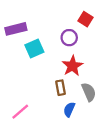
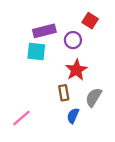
purple rectangle: (16, 29) -> (44, 31), moved
cyan square: (34, 49) -> (36, 52), turned 30
gray semicircle: (89, 92) -> (94, 97), turned -126

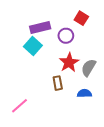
cyan square: (36, 52) -> (33, 46), turned 36
gray semicircle: (94, 97) -> (89, 68), moved
blue semicircle: (73, 116) -> (84, 93), moved, turned 64

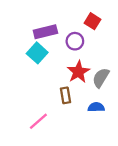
pink line: (20, 106) -> (38, 121), moved

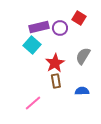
purple circle: (75, 41) -> (60, 28), moved
red star: (78, 72) -> (55, 63), moved
gray semicircle: (101, 78) -> (83, 56), moved

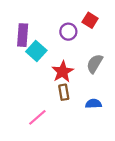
purple rectangle: (39, 27) -> (23, 35), moved, turned -72

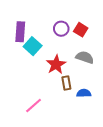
red square: (90, 20) -> (81, 30), moved
gray semicircle: (95, 64) -> (85, 57), turned 78
brown rectangle: (64, 92) -> (66, 83), moved

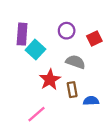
red square: (81, 30) -> (94, 38), moved, turned 32
gray semicircle: (85, 57) -> (75, 62), moved
red star: (56, 65) -> (50, 80), moved

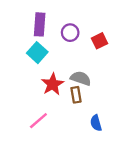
purple rectangle: (22, 34) -> (40, 24), moved
gray semicircle: (75, 62) -> (81, 78), moved
blue semicircle: (91, 101) -> (96, 123), moved, turned -104

